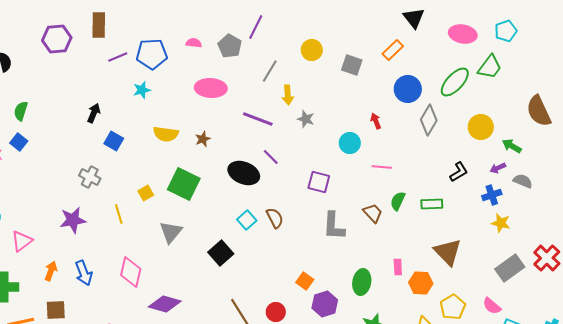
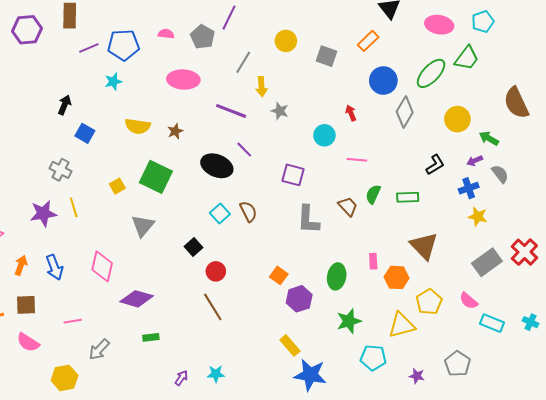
gray semicircle: (523, 181) -> (500, 174), turned 30
yellow line: (119, 214) -> (74, 207), moved
black square: (221, 253) -> (193, 247), size x0.7
red circle: (276, 312) -> (216, 271), moved

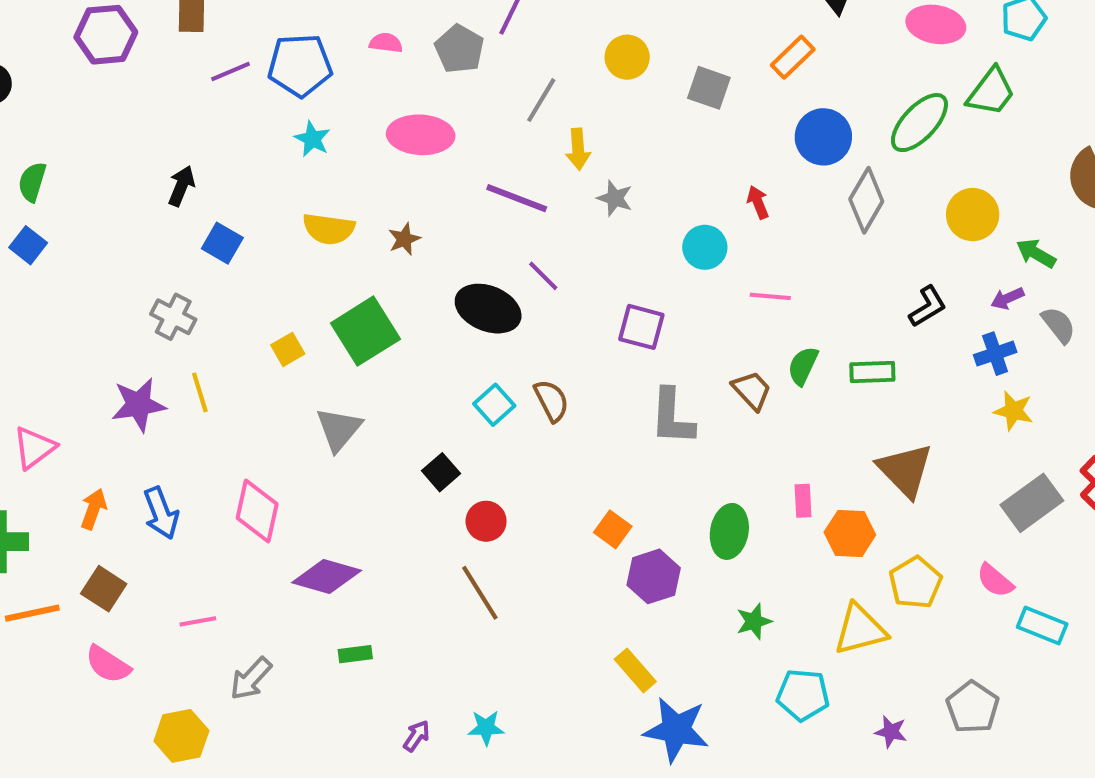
cyan star: (113, 82) -> (312, 139), moved, turned -30
green square: (156, 177) -> (365, 331), turned 32
brown square: (26, 305) -> (104, 589), turned 35
green star: (349, 321) -> (754, 621), size x0.7

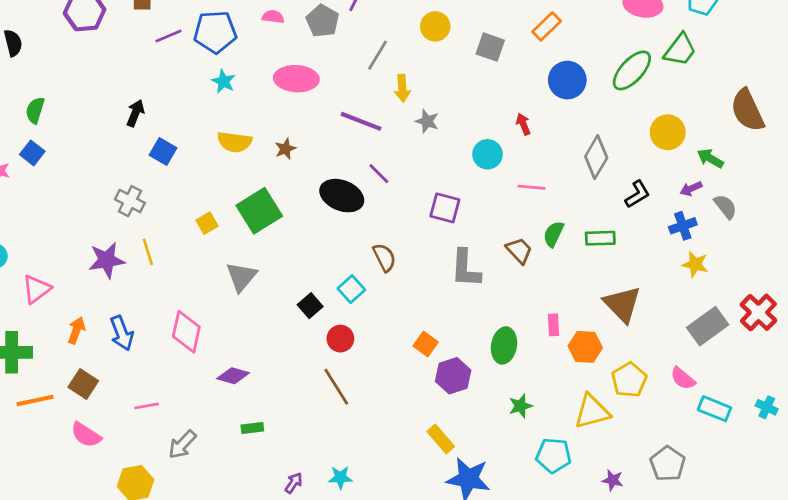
gray diamond: (866, 200) -> (596, 157), moved
cyan square: (494, 405) -> (351, 289), moved
purple diamond: (327, 576) -> (233, 376), size x0.7

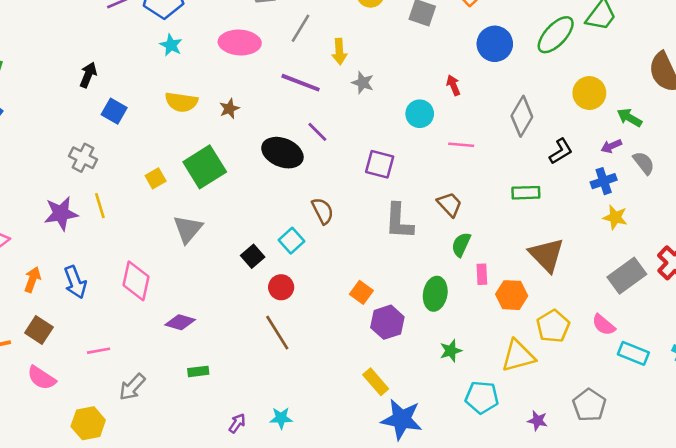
gray line: (377, 55) -> (301, 28), moved
green semicircle: (554, 234) -> (461, 245), moved

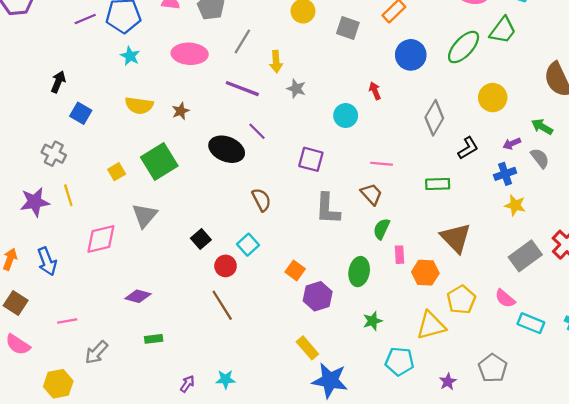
green arrow: (629, 118) -> (542, 127), moved
pink line: (461, 145) -> (382, 164), moved
cyan square: (291, 241) -> (248, 245), moved
pink diamond: (136, 281) -> (101, 239), moved, turned 64
purple star: (538, 421) -> (448, 382), turned 30

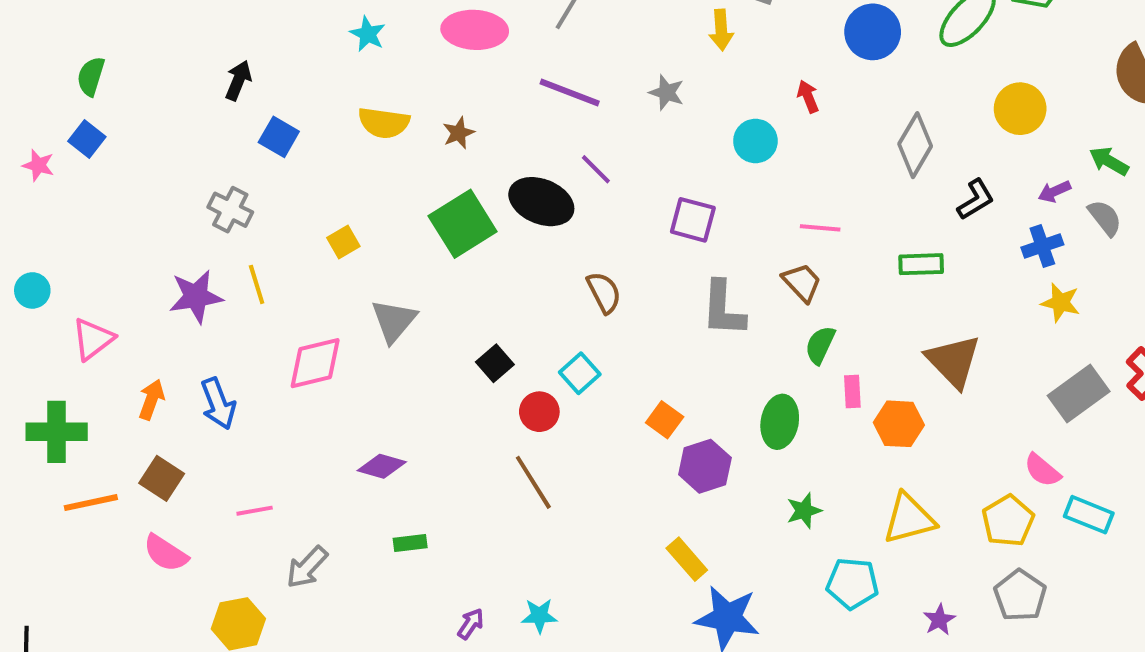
yellow arrow: (276, 62) -> (721, 30), moved
green square: (159, 162) -> (463, 224), moved
yellow pentagon: (461, 300) -> (1008, 521), moved

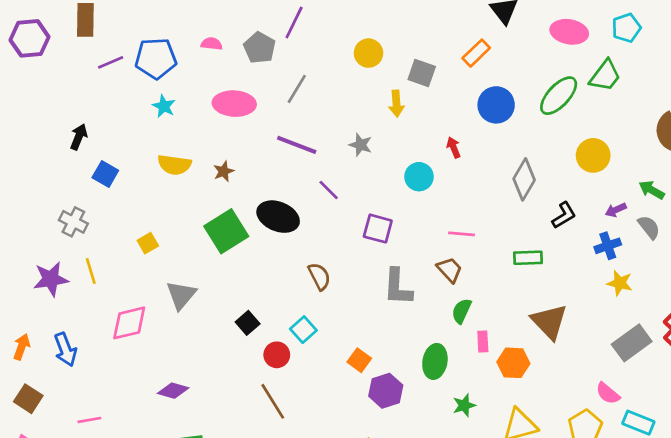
purple line: (596, 169) -> (329, 190), moved
green star: (804, 511) -> (464, 405), moved

